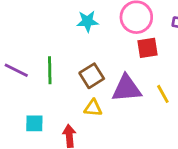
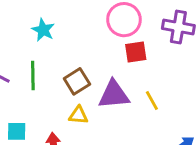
cyan star: (87, 21) -> (43, 30), moved, turned 30

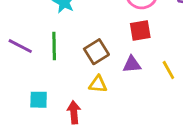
red square: (136, 52) -> (140, 30), moved
purple triangle: (114, 95) -> (132, 64), size x0.6

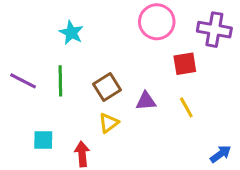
red square: (140, 30) -> (185, 64), moved
yellow triangle: (98, 84) -> (109, 123), turned -42

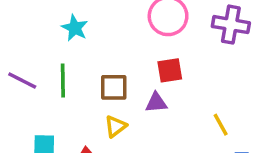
red square: (185, 64) -> (170, 70), moved
brown square: (107, 87) -> (114, 87), turned 32
yellow line: (186, 107) -> (221, 125), moved

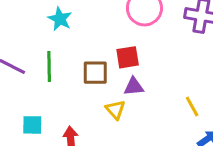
red square: (170, 70) -> (128, 57), moved
yellow triangle: (115, 126) -> (115, 110), moved, turned -35

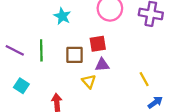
cyan star: (60, 19) -> (62, 16), moved
cyan square: (32, 125) -> (21, 86), moved, turned 32

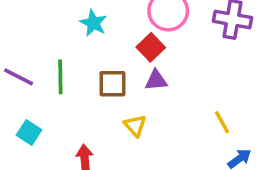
red square: (98, 44) -> (151, 47), moved, turned -35
purple triangle: (102, 65) -> (156, 80), moved

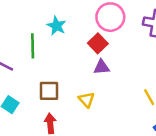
green line: (60, 77) -> (33, 46), moved
brown square: (113, 84) -> (49, 91), moved

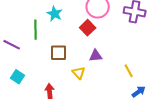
purple triangle: (102, 67) -> (96, 56), moved
brown square: (49, 91) -> (59, 53), moved

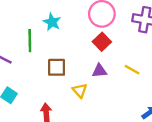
red square: (88, 28) -> (102, 42), moved
yellow line: (129, 71) -> (132, 70), moved, turned -32

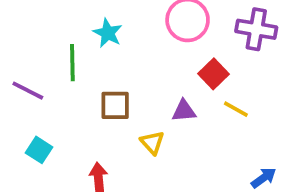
red square: (102, 42) -> (214, 74), moved

